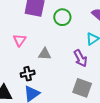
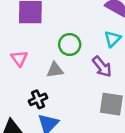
green circle: (62, 17) -> (70, 45), moved

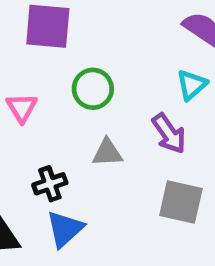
green circle: (70, 45) -> (93, 89), moved
gray triangle: (55, 70) -> (107, 153), moved

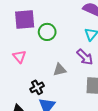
green circle: (93, 89) -> (47, 32), moved

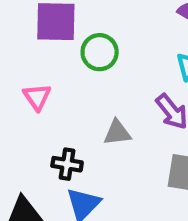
black cross: (37, 87) -> (67, 164), turned 32

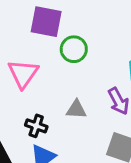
pink triangle: (37, 97) -> (23, 74), size x1.5

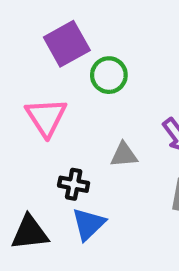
purple square: (46, 22) -> (67, 44), turned -32

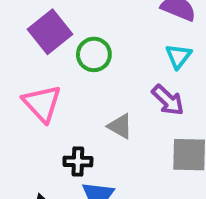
gray triangle: (124, 155) -> (120, 126), turned 44

